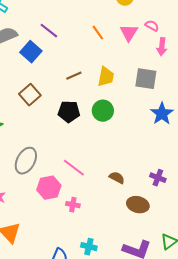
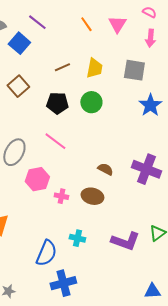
pink semicircle: (152, 26) -> (149, 12), moved
pink line: (74, 168) -> (55, 141), moved
purple cross: (158, 178) -> (146, 169), size x1.8
brown ellipse: (138, 205) -> (92, 196), moved

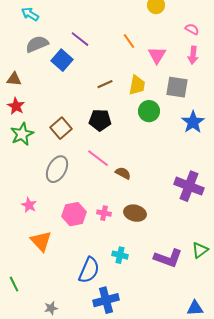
pink triangle: (117, 24) -> (157, 55), moved
brown square: (18, 86) -> (61, 128), moved
green circle: (91, 102) -> (149, 111), moved
brown semicircle: (105, 169) -> (123, 173), moved
pink hexagon: (37, 179) -> (74, 214), moved

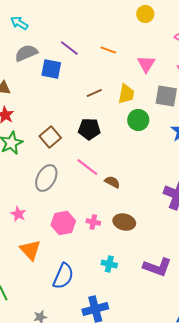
orange line: (129, 41) -> (108, 50), moved, turned -35
blue square: (62, 60) -> (51, 69), turned -30
blue semicircle: (89, 270) -> (63, 276), moved

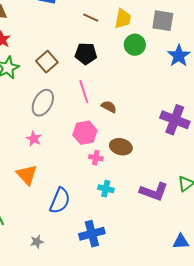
brown line: (94, 93) -> (91, 18), turned 49
pink line: (87, 167) -> (84, 92), turned 35
pink star: (18, 214) -> (34, 139), moved
pink cross: (93, 222) -> (96, 158), moved
pink hexagon: (63, 223) -> (85, 133), moved

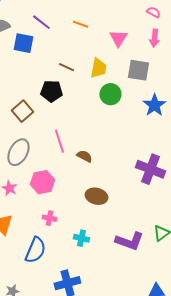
black pentagon: (86, 54) -> (51, 91), moved
pink hexagon: (85, 133) -> (42, 182), moved
pink cross: (96, 158) -> (49, 218), moved

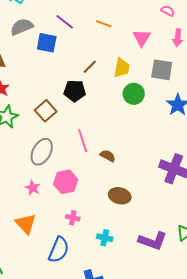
pink semicircle: (153, 12) -> (168, 11), moved
brown line: (66, 67) -> (90, 67), turned -70

